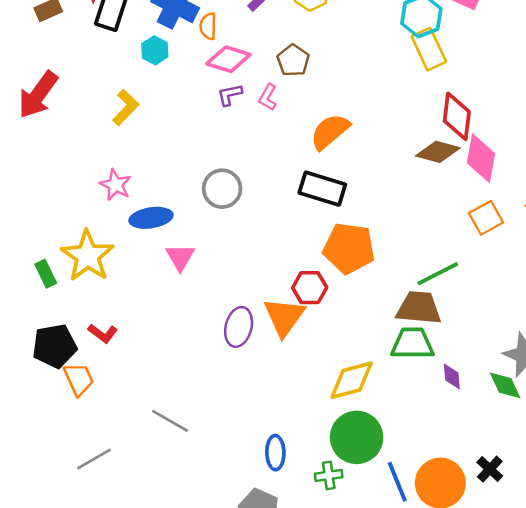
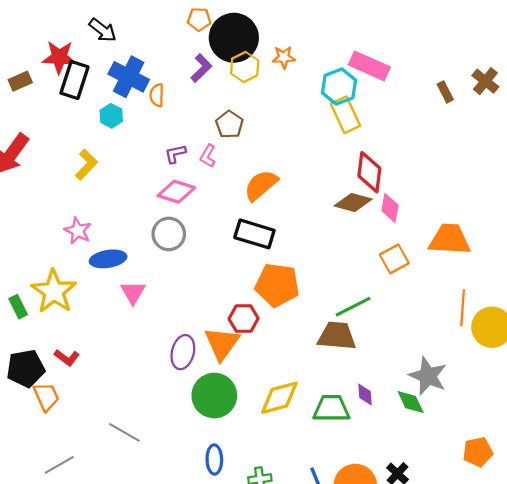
pink diamond: (228, 59) -> (176, 192), moved
pink diamond: (481, 158) -> (390, 208), size x0.7
green trapezoid: (412, 343) -> (331, 409), moved
green circle: (357, 437) -> (214, 396), moved

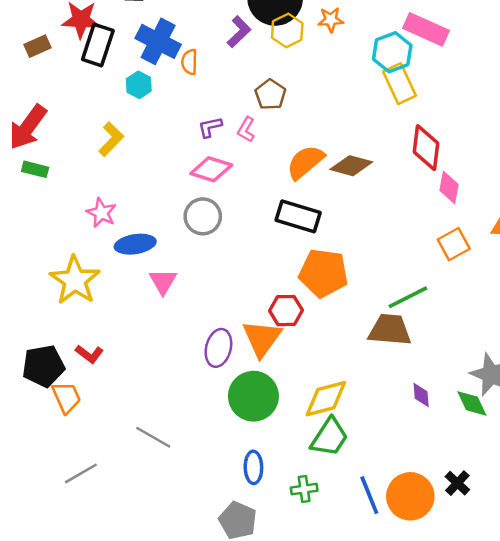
brown diamond: (353, 203) -> (351, 166), moved
green rectangle: (18, 307) -> (35, 169), moved, turned -50
green trapezoid: (331, 409) -> (329, 437), moved, turned 123

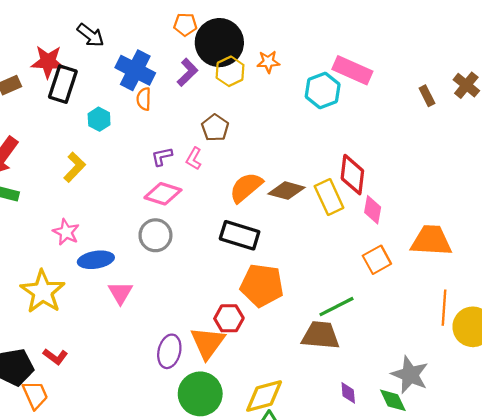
blue cross: (158, 41) -> (135, 70), moved
yellow rectangle: (399, 84) -> (329, 197), moved

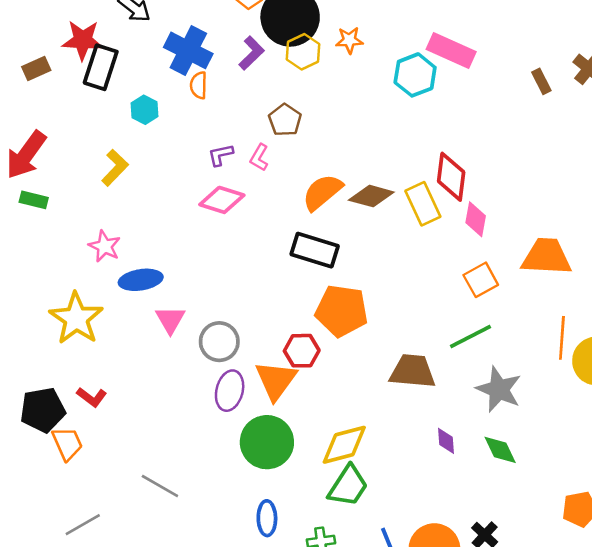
gray circle: (155, 235) -> (219, 342), moved
green line: (336, 307) -> (470, 336), moved
gray star: (410, 375) -> (499, 389), moved

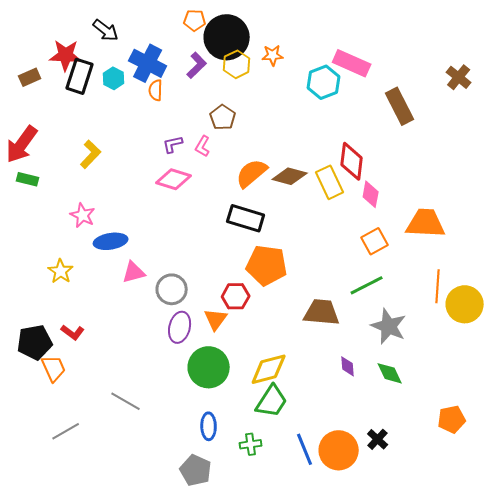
brown rectangle: (541, 81) -> (400, 106), moved, size x1.8
cyan hexagon: (145, 110) -> (114, 78), moved
yellow star: (76, 318) -> (61, 271), size x0.6
pink triangle: (170, 320) -> (134, 272), turned 45
orange triangle: (276, 380) -> (216, 319), size x0.7

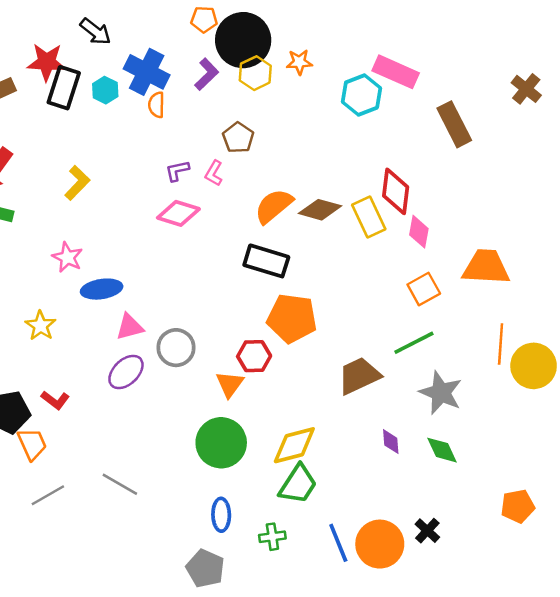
brown trapezoid: (322, 312) -> (359, 376), turned -30
purple ellipse: (180, 327) -> (126, 372), moved, turned 32
gray line: (66, 431) -> (48, 495), moved

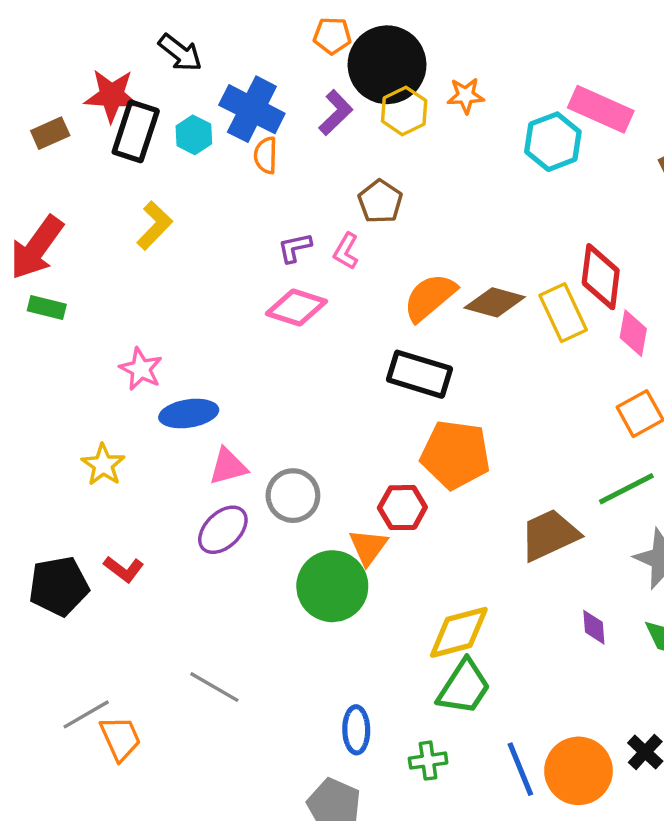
yellow L-shape: (77, 183) -> (154, 225), moved
green circle: (221, 443) -> (332, 586), moved
orange trapezoid: (32, 444) -> (120, 738), moved
gray line: (48, 495) -> (86, 714), moved

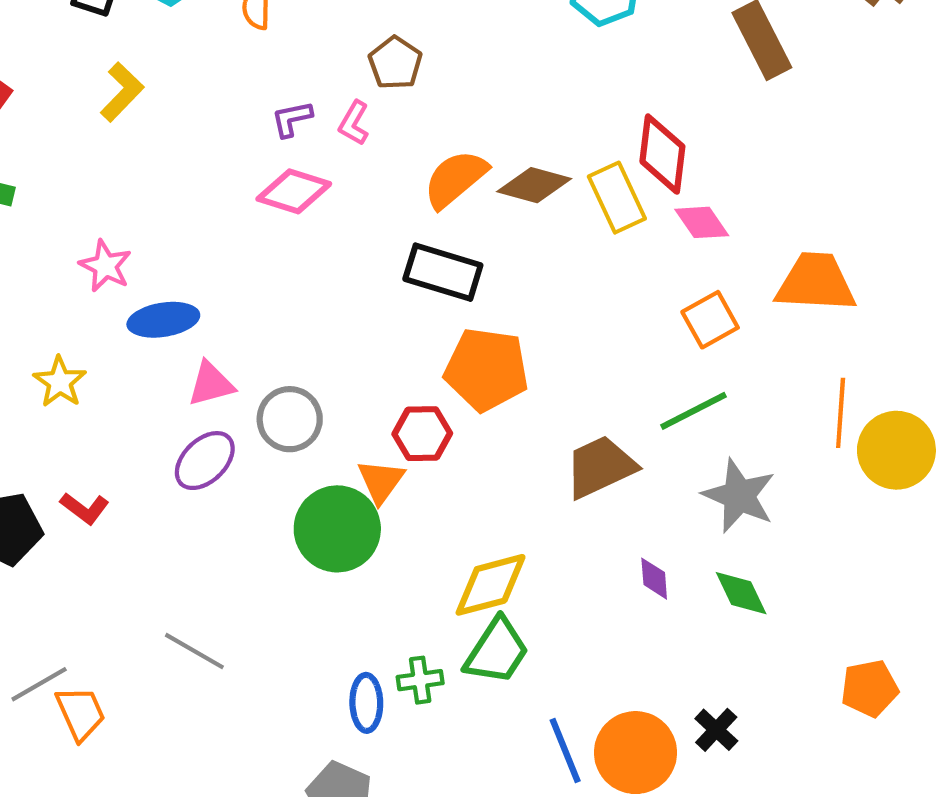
pink diamond: (633, 333) -> (702, 222), turned -45
green cross: (428, 761) -> (420, 680), moved

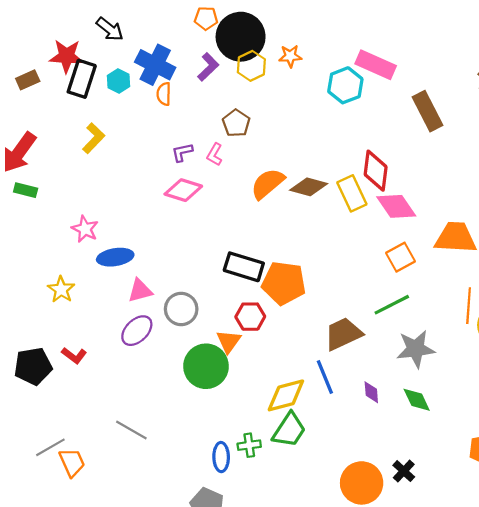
pink diamond: (702, 222) -> (396, 206), size x1.4
black rectangle: (443, 272) -> (244, 267), moved
gray star: (739, 496) -> (416, 349), turned -30
blue line: (565, 750) -> (325, 377), moved

